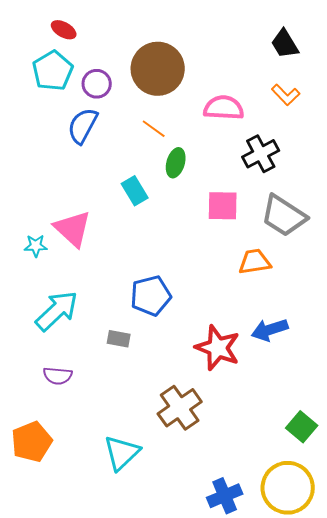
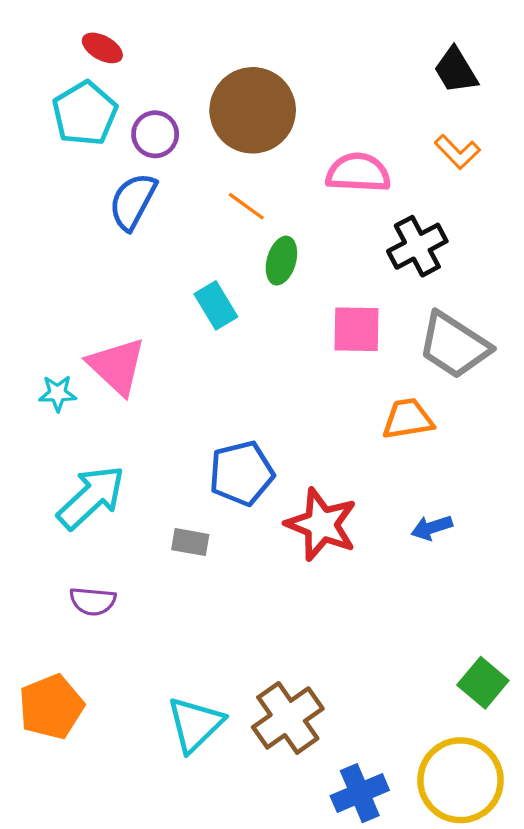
blue arrow: (270, 330) -> (432, 528), size x0.7
red star: (218, 348) -> (321, 524), moved
brown cross: (180, 408) -> (288, 718), moved

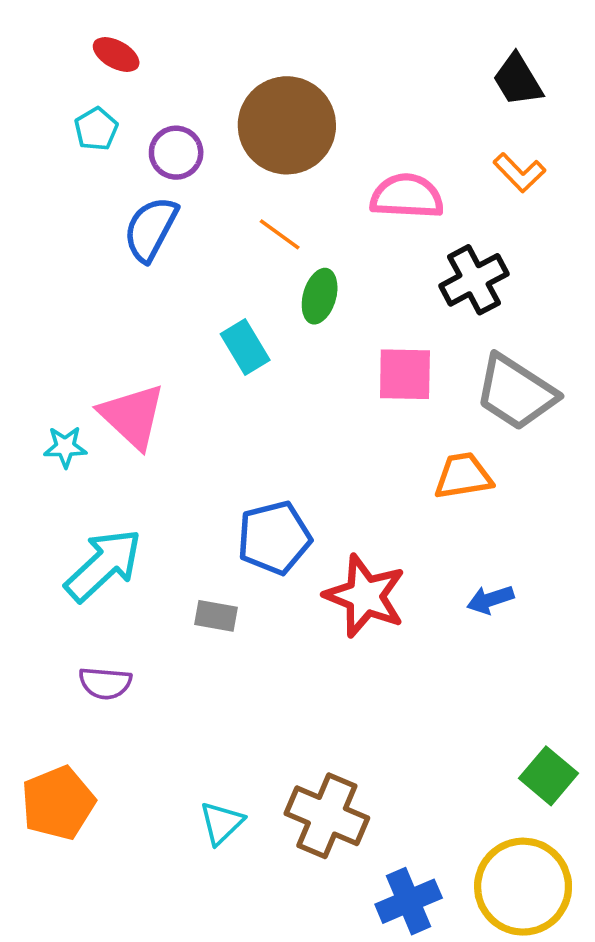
cyan pentagon: (85, 113) -> (96, 129), size x0.6
brown cross: (288, 718) -> (327, 816), turned -32
cyan triangle: (195, 724) -> (221, 823), size x0.7

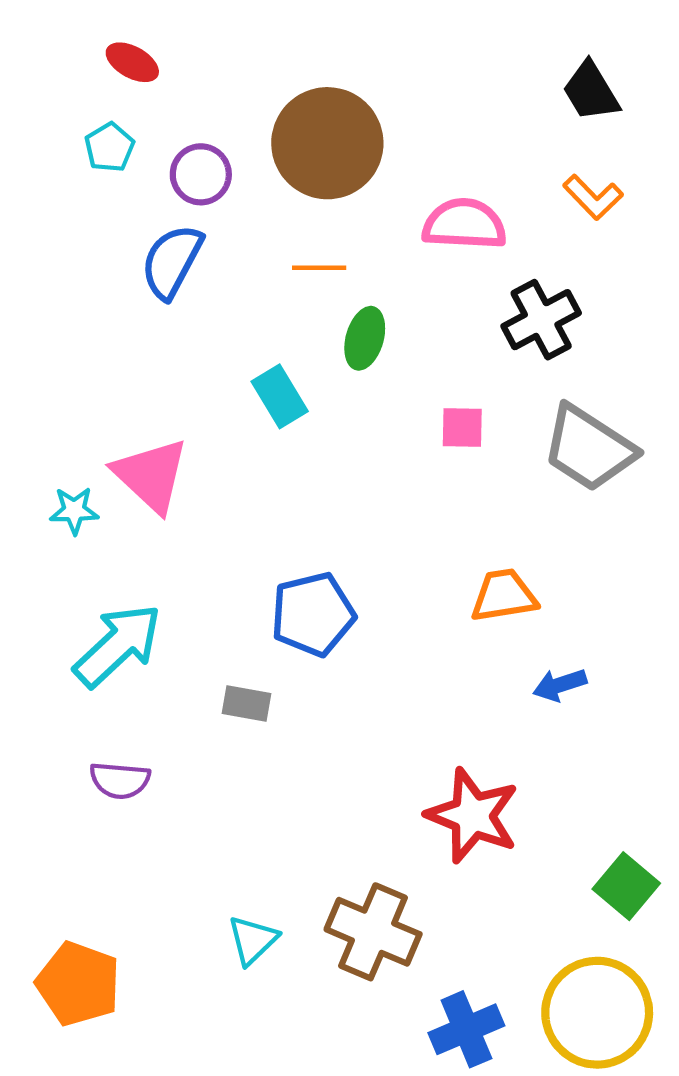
orange line: (280, 234) -> (319, 268), turned -36
pink square: (405, 374) -> (462, 427), size x0.7
orange trapezoid: (463, 476) -> (504, 596), moved
red star: (365, 596) -> (473, 816), moved
orange pentagon: (58, 803) -> (78, 984), moved, turned -30

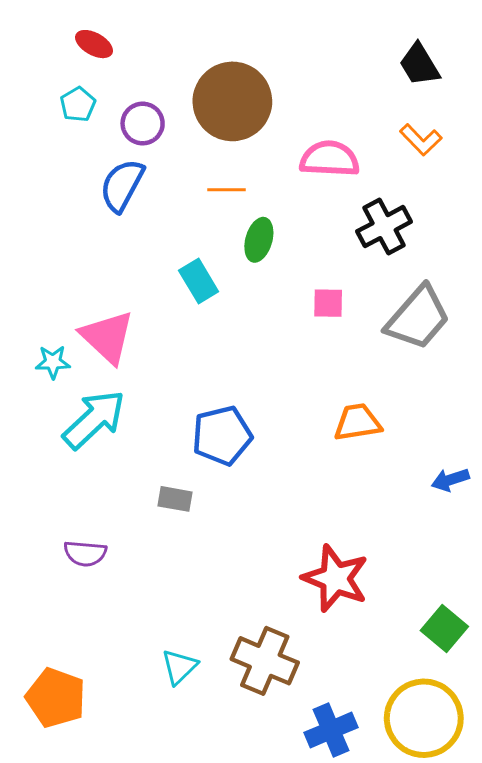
gray trapezoid: (589, 448) -> (418, 318), turned -82
cyan arrow: (118, 645) -> (94, 419), moved
blue arrow: (560, 685) -> (450, 480), moved

